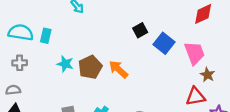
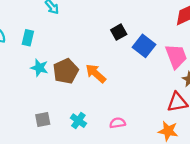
cyan rectangle: (46, 36) -> (28, 38), moved

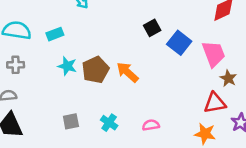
cyan rectangle: (28, 38) -> (55, 34), turned 56

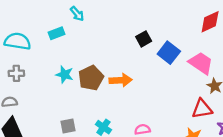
cyan rectangle: (55, 34) -> (56, 33), moved
pink trapezoid: (214, 54) -> (201, 63), turned -35
orange arrow: (127, 72) -> (121, 80), turned 135

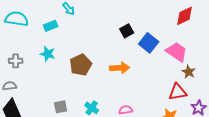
cyan semicircle: (18, 41) -> (17, 19), moved
cyan star: (65, 74) -> (48, 54), moved
orange arrow: (121, 80) -> (120, 68), moved

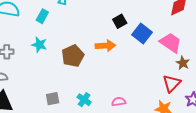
cyan rectangle: (51, 26) -> (42, 16), turned -40
orange arrow: (120, 68) -> (105, 46), moved
red triangle: (178, 92) -> (172, 83), turned -36

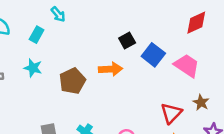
brown star: (183, 63) -> (201, 102), moved
red triangle: (172, 83) -> (171, 113), moved

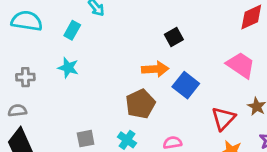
blue square: (153, 55) -> (186, 85), moved
brown pentagon: (72, 81) -> (140, 104), moved

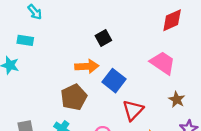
cyan rectangle: (72, 30) -> (25, 40), moved, turned 70
red triangle: (223, 119) -> (133, 110), moved

